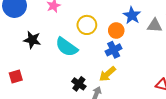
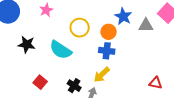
blue cross: (114, 50) -> (107, 51), turned 35
red square: (16, 77) -> (40, 82), moved, turned -32

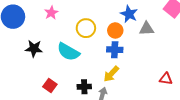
gray triangle: (146, 25) -> (147, 29), moved
black cross: (74, 86) -> (84, 87), turned -32

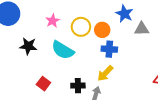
pink star: (51, 13) -> (53, 21), moved
orange circle: (115, 30) -> (102, 30), moved

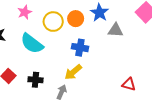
orange circle: (102, 30) -> (76, 19), moved
black cross: (78, 86) -> (35, 80), moved

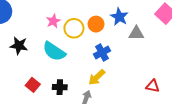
pink star: (25, 12) -> (53, 21), moved
blue cross: (80, 48) -> (102, 53), turned -35

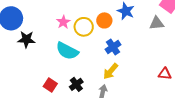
gray triangle: (136, 33) -> (157, 23), moved
black star: (19, 46) -> (26, 39), moved
black cross: (60, 87) -> (76, 84), turned -32

